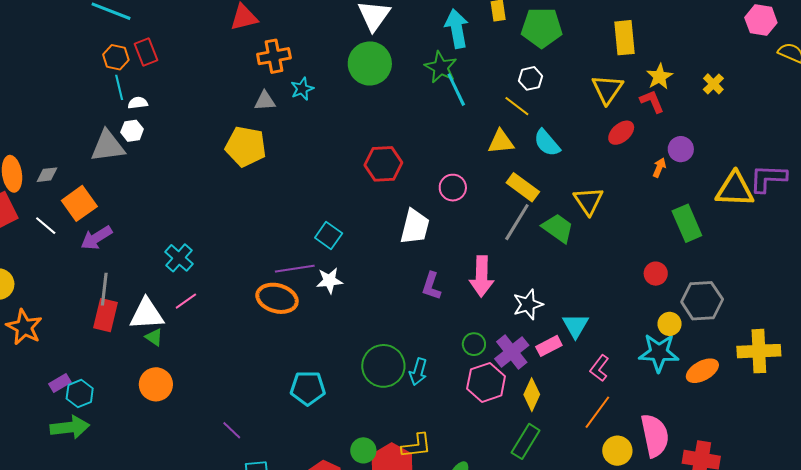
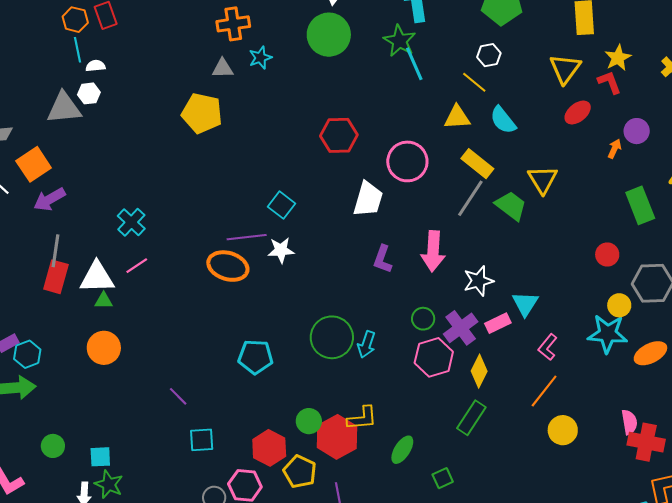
pink circle: (453, 188) -> (407, 161), size x1.5
green triangle: (154, 337) -> (104, 301), turned -36
pink semicircle: (655, 436) -> (629, 422), moved, size x0.6

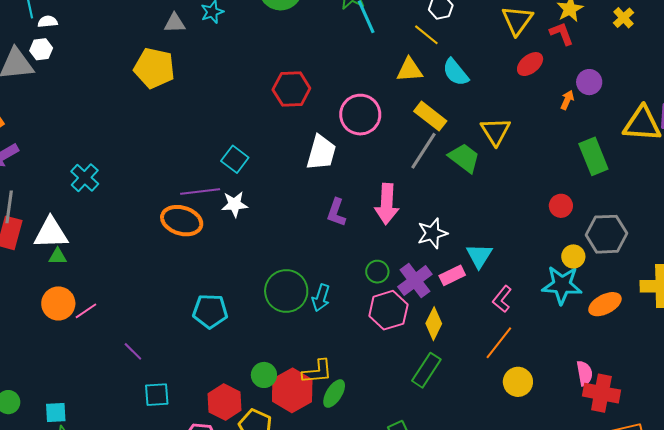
pink line: (137, 266) -> (86, 311), moved
green ellipse: (402, 450) -> (334, 394), moved

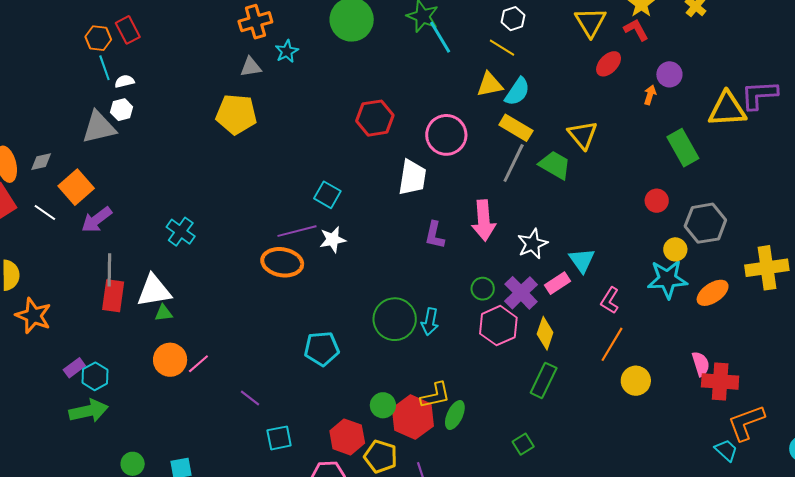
cyan semicircle: (456, 72) -> (517, 92), moved, turned -100

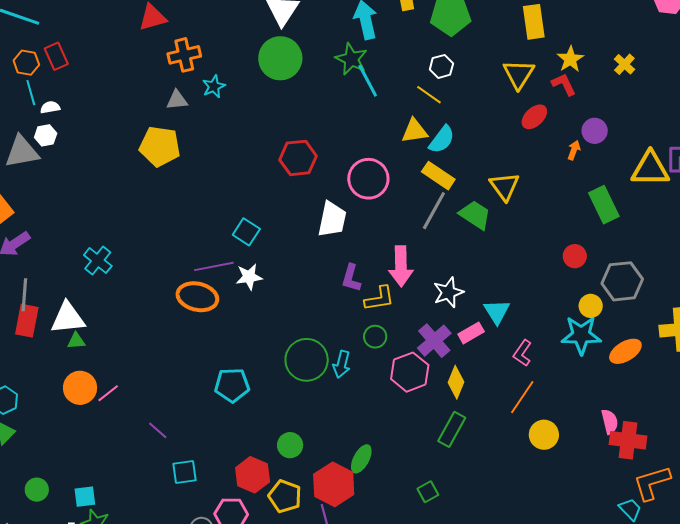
green circle: (483, 289) -> (375, 337), moved
yellow L-shape: (435, 395) -> (379, 299), moved
red hexagon: (413, 417) -> (334, 484), moved

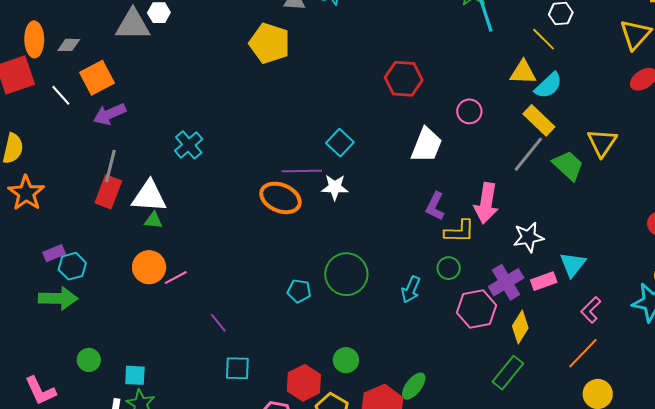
pink circle: (368, 179) -> (469, 111), size x0.6
green circle: (307, 360) -> (346, 274), moved
cyan pentagon: (232, 385) -> (299, 291), size x0.7

